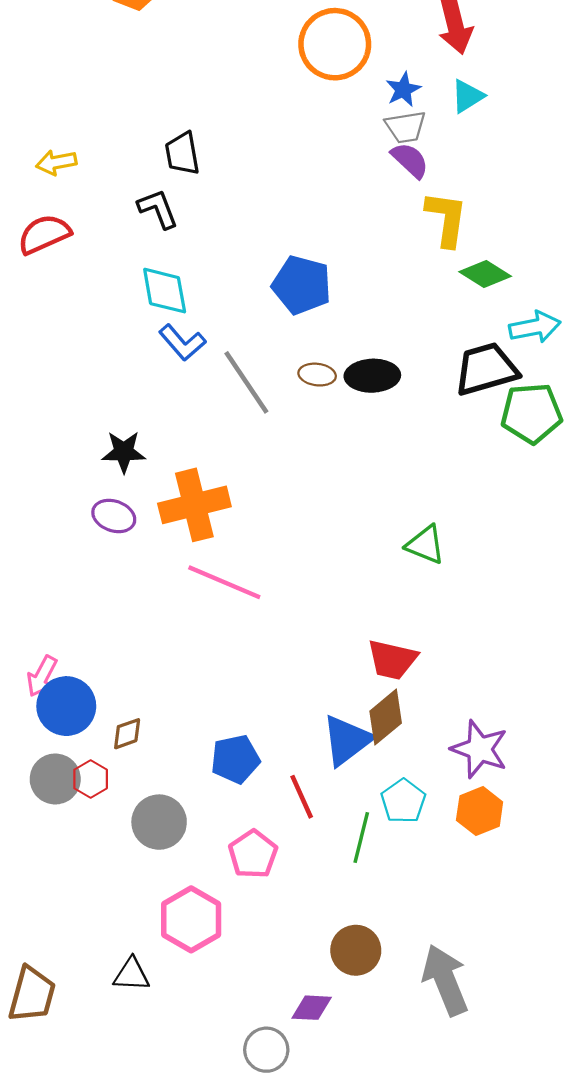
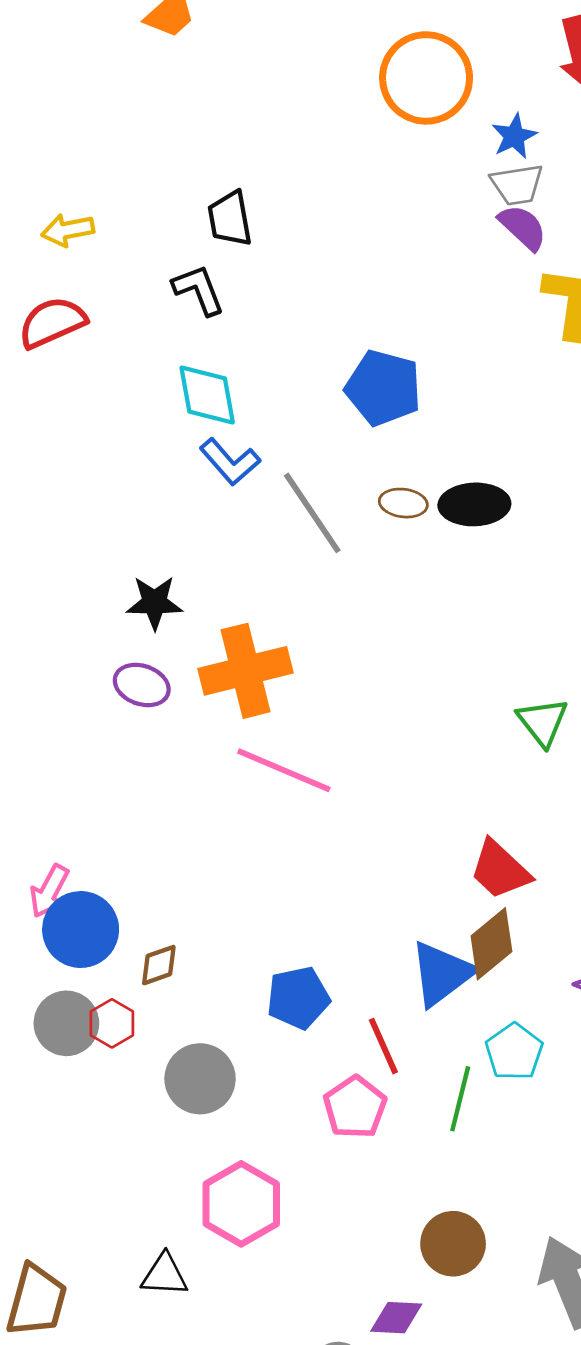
green triangle: (425, 545) -> (543, 722), turned 30
red trapezoid: (392, 660) -> (500, 870), turned 30
pink pentagon: (253, 854) -> (355, 1107), moved

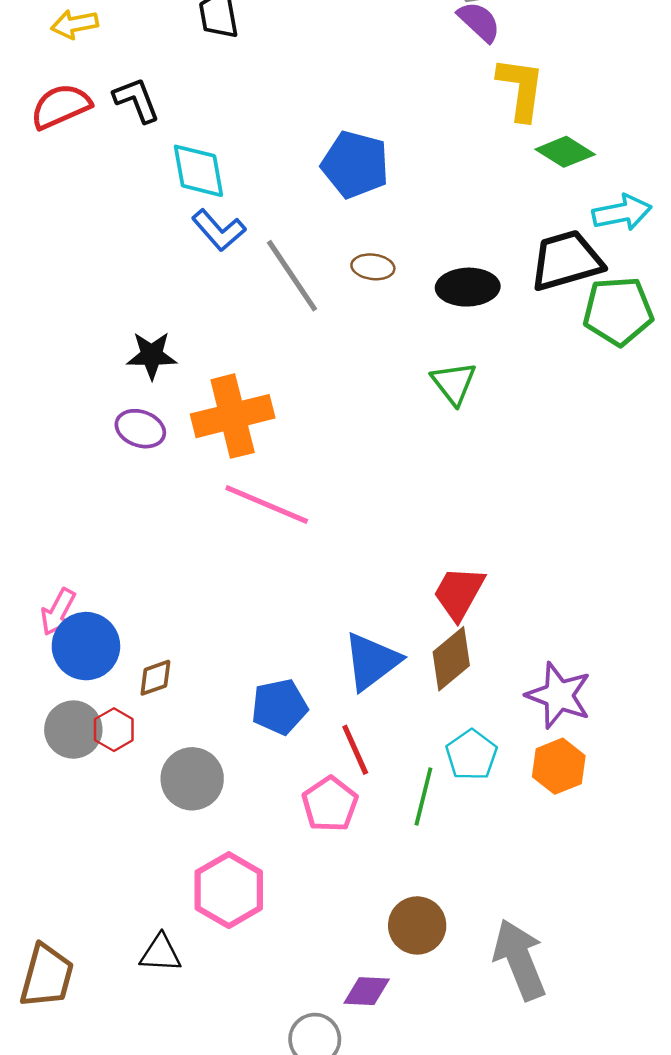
black L-shape: (199, 290) -> (137, 100), moved
black ellipse: (474, 504) -> (468, 287), moved
green triangle: (543, 722) -> (454, 383), moved
red trapezoid: (500, 870) -> (459, 593), turned 76
blue triangle: (442, 974) -> (372, 661), moved

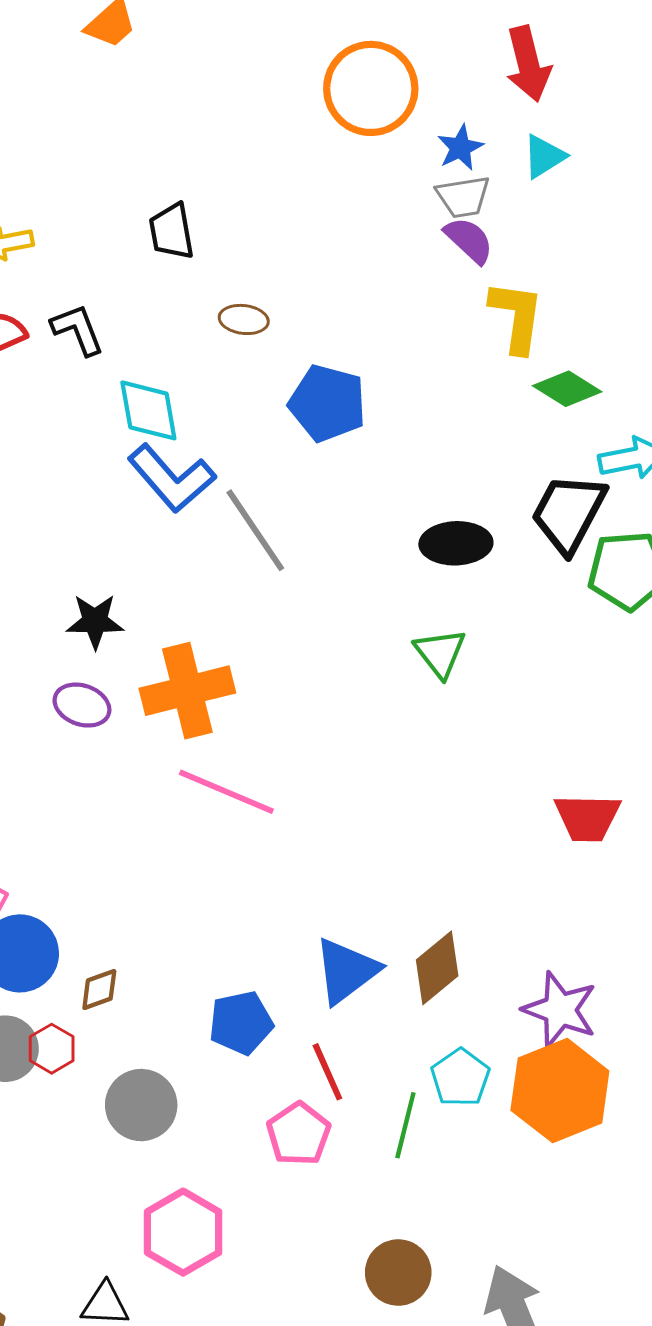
blue L-shape: (219, 230) -> (172, 478), size x1.4
black trapezoid: (566, 261) -> (569, 513), turned -46
brown ellipse: (373, 267) -> (244, 319), moved
red trapezoid: (459, 593) -> (587, 818), moved, turned -118
orange hexagon: (559, 766) -> (560, 1091), size x1.6

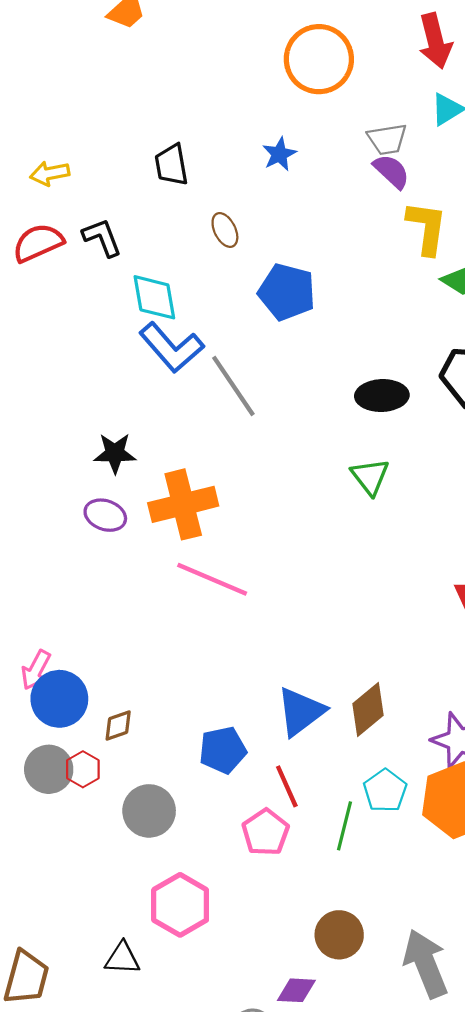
blue star: (460, 148) -> (279, 154), moved
brown ellipse: (244, 319) -> (225, 230), turned 56

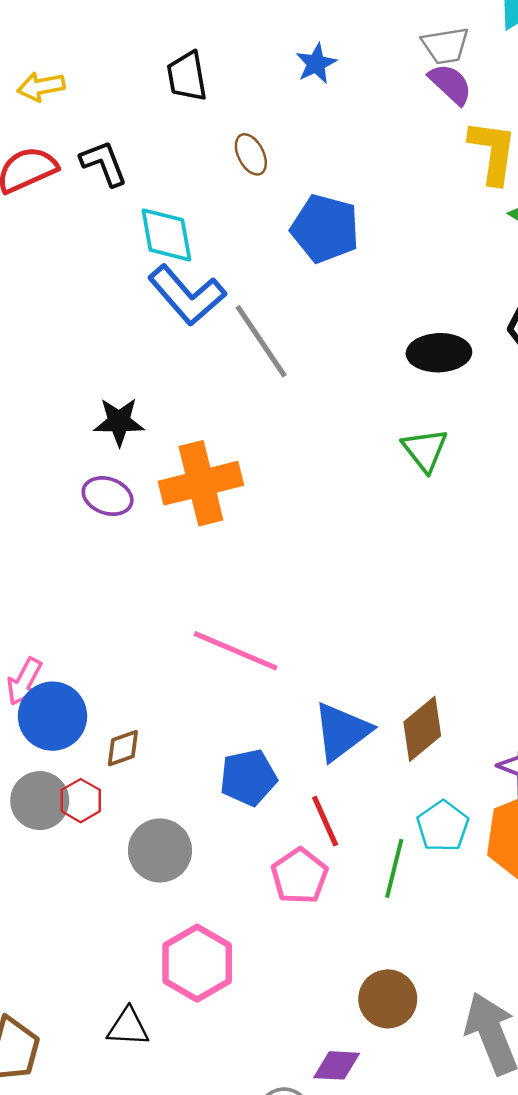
pink line: (212, 579) -> (235, 651), moved

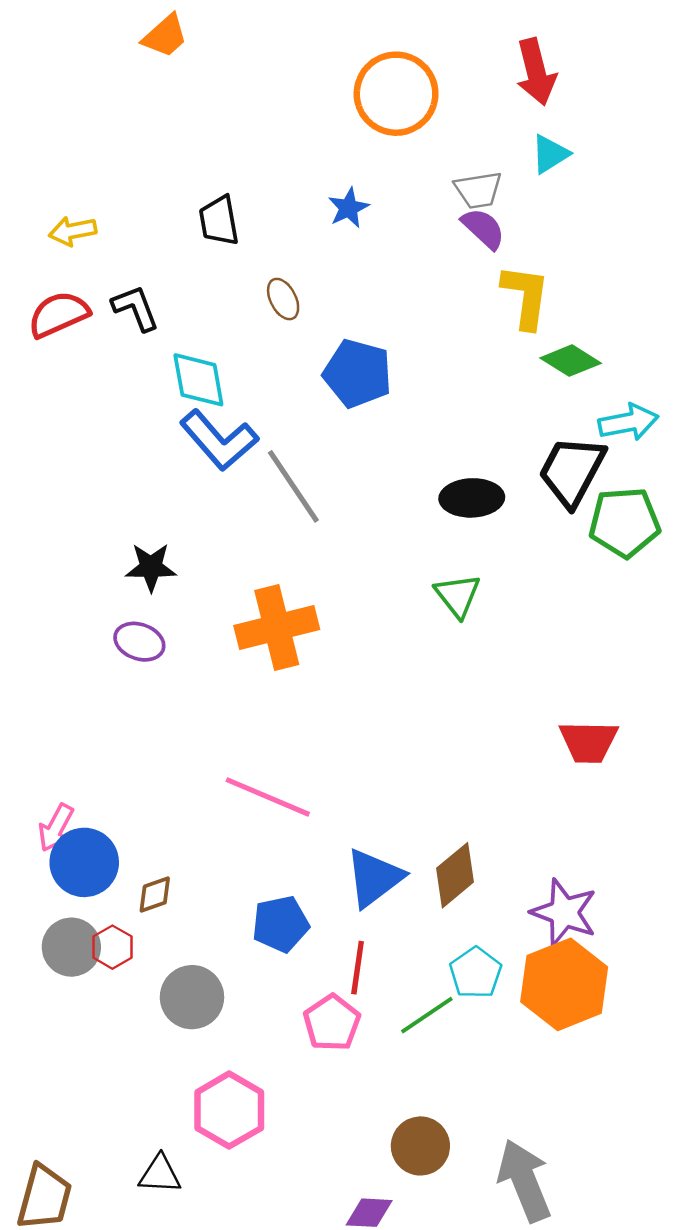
orange cross: (201, 483) -> (277, 628), moved
red line: (325, 821) -> (358, 968), turned 32
green line: (394, 868) -> (427, 1015), turned 42

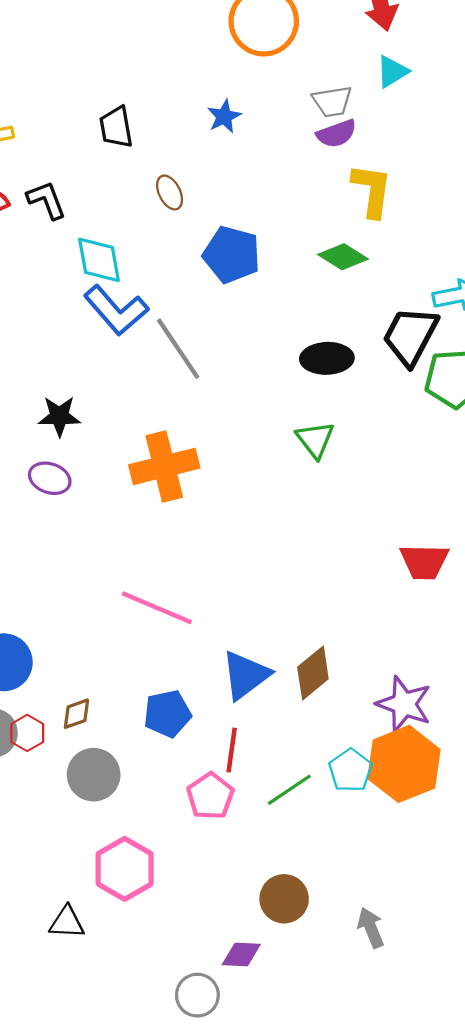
purple semicircle: (483, 228) -> (337, 134), turned 117
green diamond: (571, 361) -> (343, 257), moved
brown diamond: (155, 894) -> (76, 714), moved
cyan pentagon: (476, 973) -> (350, 770), moved
gray arrow: (524, 1181) -> (371, 928), size x0.6

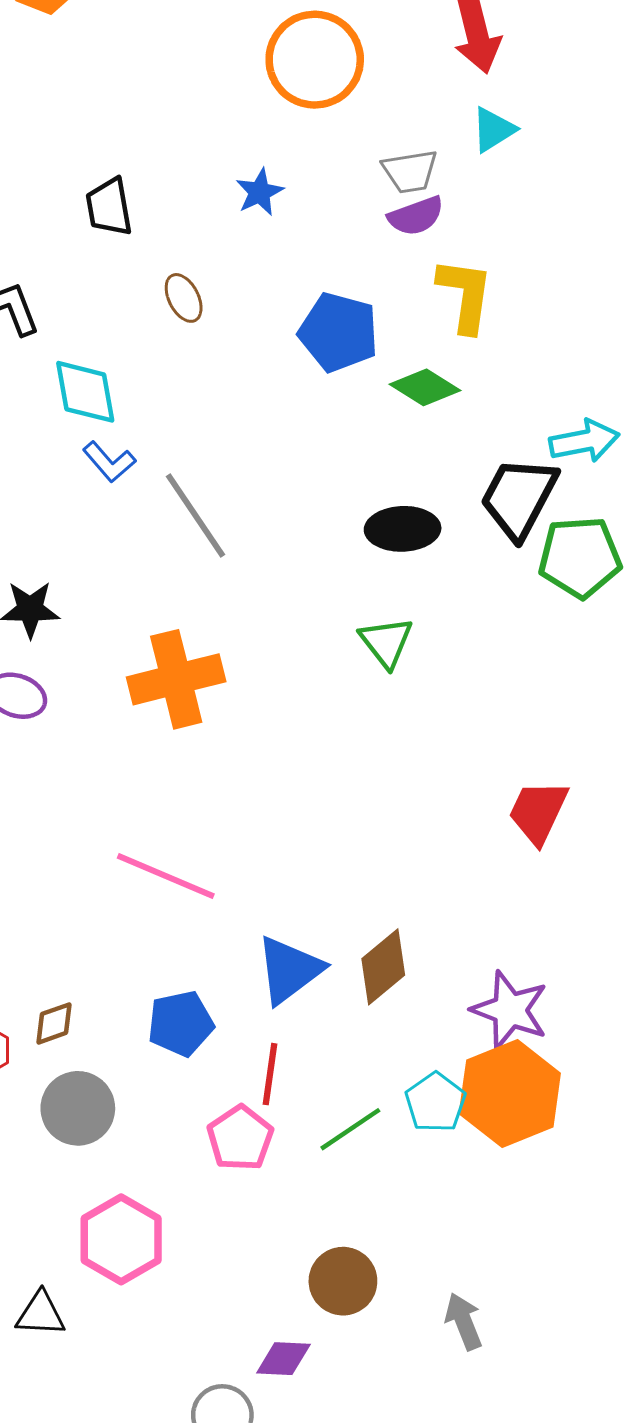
blue pentagon: (232, 255) -> (339, 332), moved
blue L-shape: (116, 310) -> (109, 462), size x0.6
red trapezoid: (424, 562) -> (538, 812), turned 114

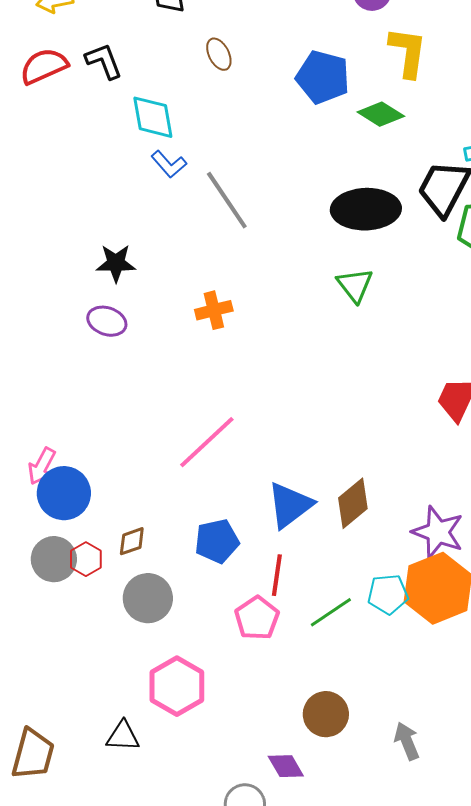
black ellipse: (403, 529) -> (366, 209), size x1.4
orange cross: (176, 679) -> (214, 310), size x0.6
pink line: (166, 876) -> (207, 442), turned -66
cyan pentagon: (435, 1102) -> (388, 594), turned 30
purple diamond: (283, 1359) -> (286, 766), turned 57

